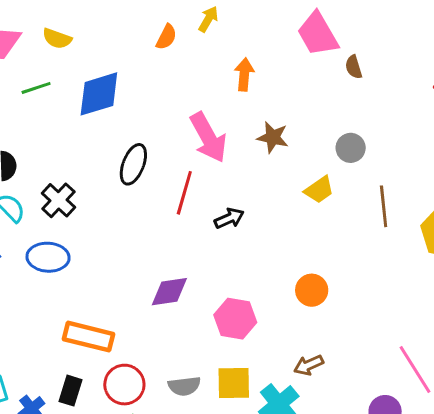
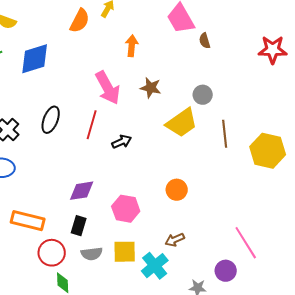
orange semicircle: (166, 37) -> (80, 21), size x1.4
black ellipse: (133, 164) -> (51, 120), moved
yellow trapezoid: (319, 190) -> (182, 123), size x1.6
black rectangle: (70, 391) -> (79, 226), moved

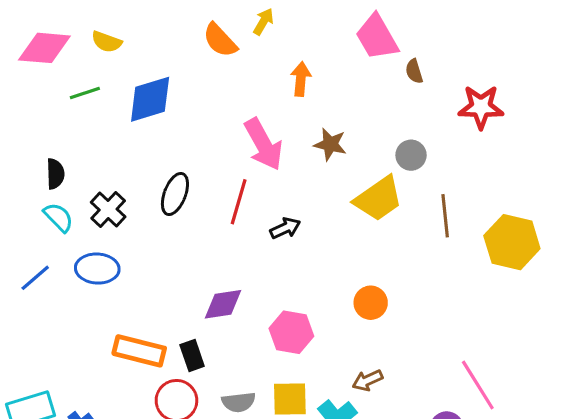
orange semicircle: (80, 21) -> (220, 40), turned 110
red star: (273, 50) -> (481, 107), moved
black rectangle: (79, 226) -> (192, 356), moved, turned -36

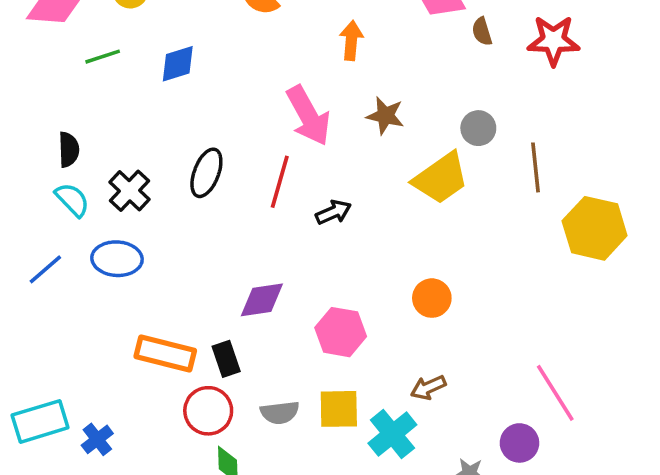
blue diamond: (150, 99) -> (178, 64), size x0.7
red star: (481, 107) -> (553, 40), moved
brown line: (445, 216) -> (536, 167), moved

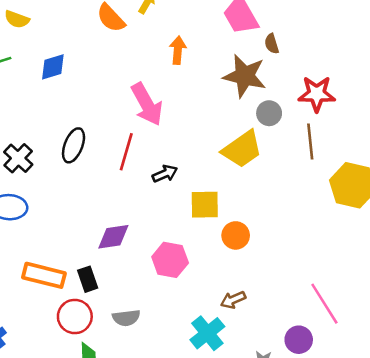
red star: (553, 40) -> (317, 94), moved
brown star: (385, 116) -> (245, 76), moved, size x1.6
yellow square: (339, 409) -> (205, 205), moved

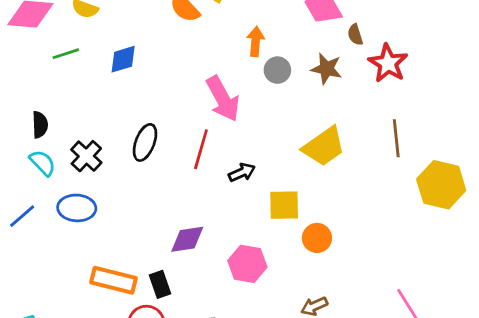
brown star: (245, 76) -> (327, 69), size x0.7
red star: (317, 94) -> (388, 63), moved, turned 30
gray circle: (269, 113) -> (277, 70), moved

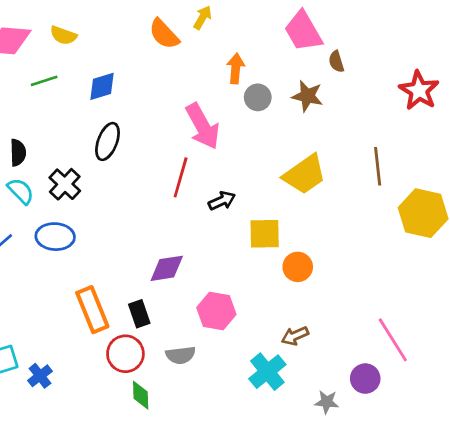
red star: (388, 63) -> (419, 90), moved
black ellipse: (145, 142) -> (108, 141), moved
pink hexagon: (247, 264) -> (216, 311), moved
orange rectangle: (114, 280) -> (92, 310), turned 54

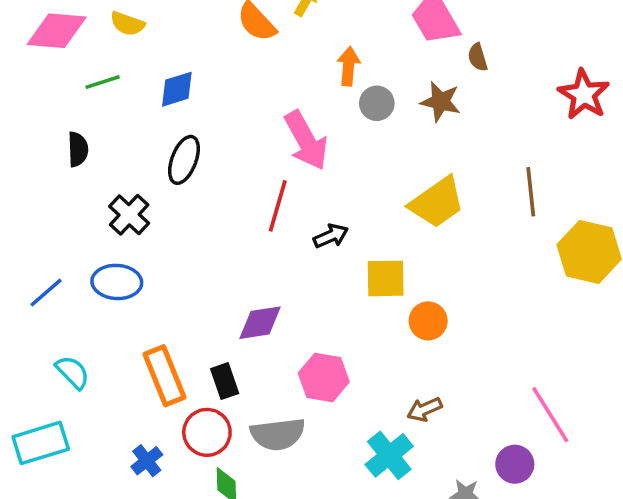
black semicircle: (18, 153) -> (78, 149), moved
cyan semicircle: (21, 191) -> (73, 372), moved
gray semicircle: (181, 355) -> (278, 434), size x1.4
blue cross: (40, 376) -> (147, 461), moved

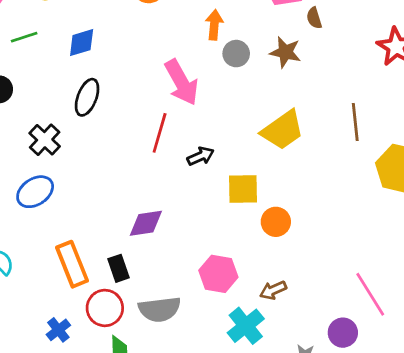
blue ellipse: (117, 282) -> (35, 192), turned -36
pink hexagon: (324, 378) -> (218, 274), moved

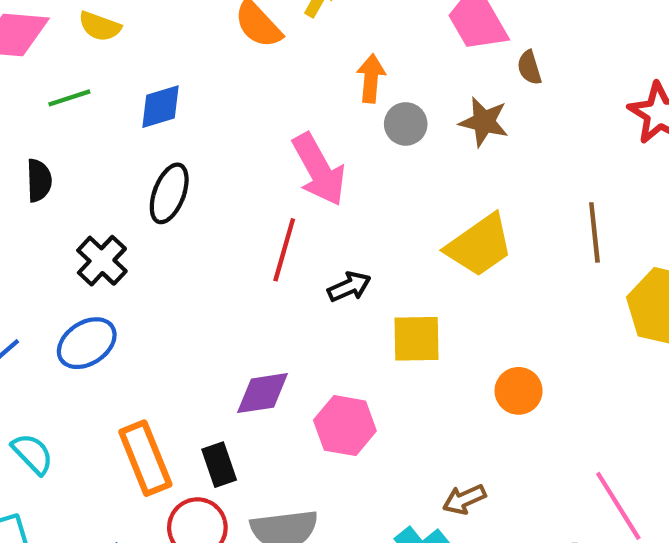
orange circle: (276, 222) -> (519, 391), moved
pink hexagon: (218, 274) -> (345, 426), moved

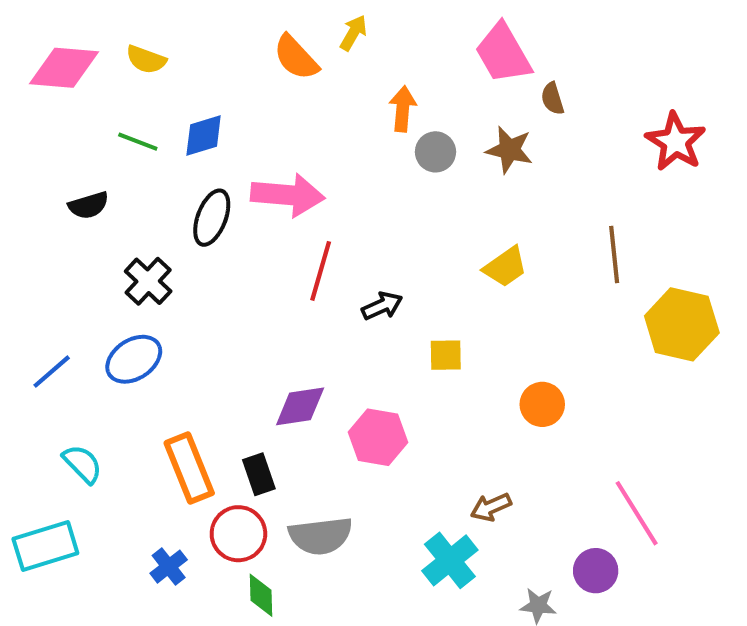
green line: (69, 98) -> (138, 142), moved, turned 39
pink arrow: (319, 170) -> (288, 195), moved, turned -56
black semicircle: (39, 180) -> (89, 205), turned 75
yellow trapezoid: (479, 245) -> (505, 267), size x0.7
yellow square: (417, 339) -> (446, 355), size x0.7

